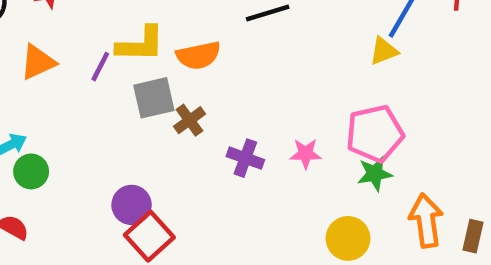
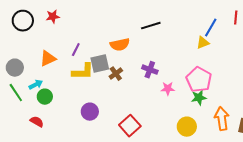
yellow L-shape: (140, 44) -> (83, 72), moved
orange triangle: (38, 62) -> (48, 59), moved
pink pentagon: (375, 134) -> (199, 80), turned -30
purple cross: (245, 158) -> (150, 70), moved
red square: (149, 236) -> (130, 126), moved

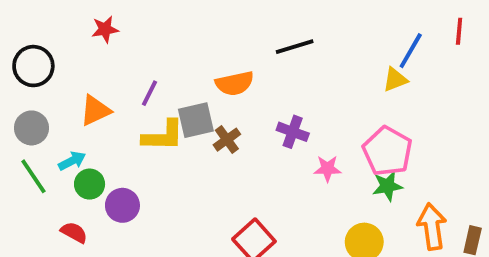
black circle: (23, 21) -> (33, 66), moved
purple circle: (90, 112) -> (122, 205), moved

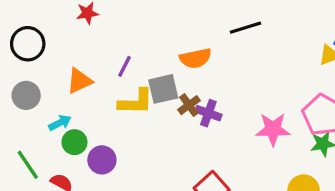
purple cross: (293, 132) -> (208, 113), moved
pink star: (327, 169) -> (273, 129), size x1.5
green line: (33, 176) -> (28, 165), moved

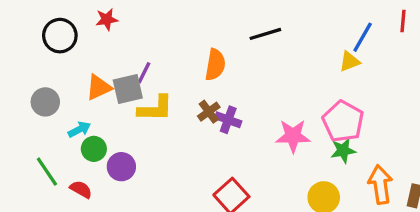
black circle: (28, 44) -> (60, 36), moved
orange semicircle: (195, 58) -> (215, 65), turned -68
gray square: (163, 89) -> (128, 89), moved

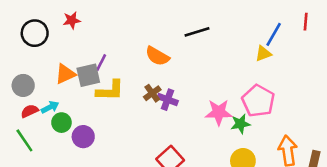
orange semicircle: (215, 65) -> (157, 56), turned 110
green star: (343, 150) -> (240, 124), moved
red semicircle: (81, 189) -> (30, 111), moved, turned -54

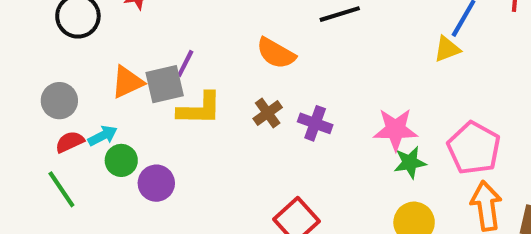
purple cross: (168, 100) -> (315, 123), moved
pink pentagon: (258, 101) -> (474, 148), moved
pink star: (219, 112) -> (395, 129), moved

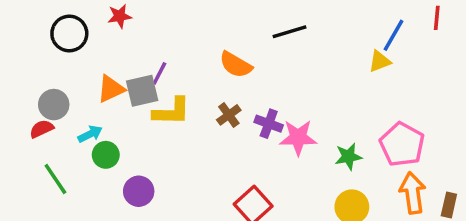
pink star: (395, 129) -> (298, 137), moved
red semicircle: (70, 142) -> (42, 129), moved
purple circle: (156, 183) -> (139, 191), moved

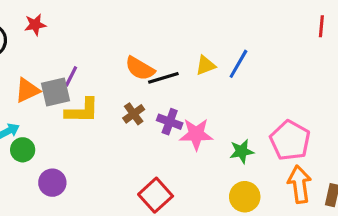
black line: (289, 32) -> (163, 78), moved
blue line: (393, 35) -> (238, 64), moved
yellow triangle: (380, 61) -> (206, 65), moved

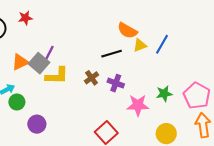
orange semicircle: (140, 68) -> (127, 31), moved
gray square: (55, 92) -> (39, 63), turned -36
pink star: (196, 134) -> (138, 105), moved
green star: (242, 151) -> (164, 94), moved

